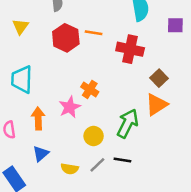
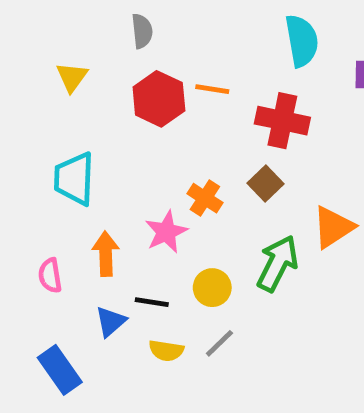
brown square: (159, 78) -> (265, 184), moved
black line: (122, 160) -> (152, 302), moved

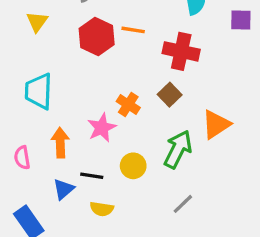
gray line: (219, 343) -> (183, 204), moved

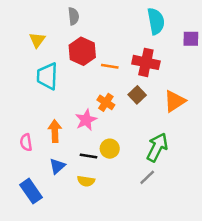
orange line: (133, 30) -> (110, 66), moved
cyan trapezoid: (39, 91) -> (47, 76), moved
orange triangle: (216, 124) -> (175, 101), moved
green arrow: (178, 149) -> (157, 147), moved
black line: (92, 176) -> (88, 156), moved

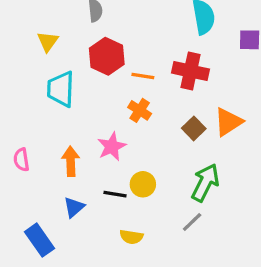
brown square: (137, 95) -> (194, 128), moved
orange cross: (106, 102) -> (140, 110), moved
pink semicircle: (26, 142) -> (21, 160), moved
yellow semicircle: (86, 181) -> (131, 237), moved

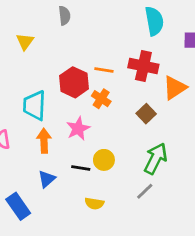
red hexagon: (107, 56) -> (74, 82), moved
cyan trapezoid: (61, 89) -> (34, 105), moved
orange triangle: (228, 122) -> (175, 88), moved

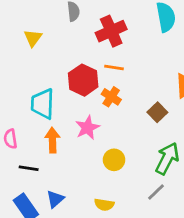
red cross: (143, 66) -> (111, 31), moved, turned -36
black line: (81, 168) -> (29, 168), moved
blue triangle: (47, 179) -> (55, 199), moved

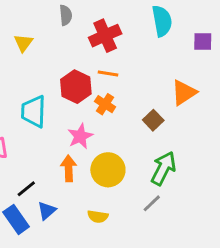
orange arrow: (52, 140) -> (69, 168), moved
yellow circle: (114, 160) -> (108, 170), size x1.5
black line: (29, 168) -> (26, 189), moved, turned -48

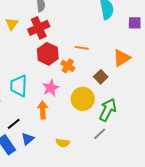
red cross: (105, 36) -> (39, 28), moved
orange line: (108, 74) -> (82, 48), moved
cyan trapezoid: (34, 111) -> (19, 86), moved
yellow circle: (108, 170) -> (83, 99), moved

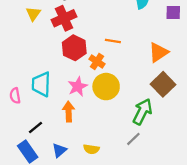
brown square: (101, 77) -> (163, 84), moved, size x1.5
yellow circle: (83, 99) -> (106, 87), moved
blue triangle: (28, 139) -> (59, 150), moved

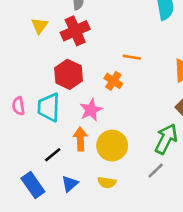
red hexagon: (74, 48) -> (69, 74), moved
yellow circle: (106, 87) -> (112, 146), moved
pink semicircle: (15, 96) -> (18, 106), moved
black line: (36, 128) -> (53, 155), moved

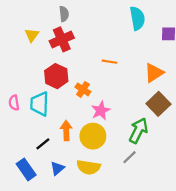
orange cross: (113, 81) -> (83, 89), moved
pink star: (91, 110) -> (101, 111), moved
yellow semicircle: (107, 182) -> (88, 167), size x1.5

